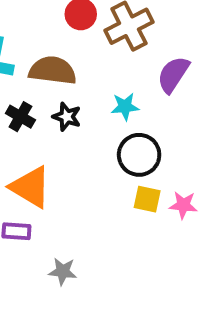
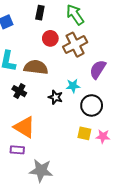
black star: (67, 117) -> (55, 97), moved
black circle: (139, 155) -> (92, 105), moved
gray star: (63, 271) -> (41, 170), size x1.6

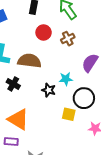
brown cross: (75, 45) -> (68, 39), size x0.6
yellow square: (84, 133) -> (69, 114), moved

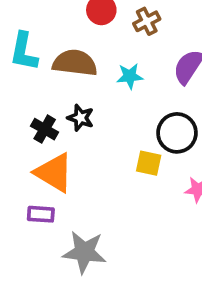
cyan star: (66, 79) -> (130, 76), moved
black cross: (13, 84) -> (45, 129), moved
black star: (49, 90) -> (81, 118), moved

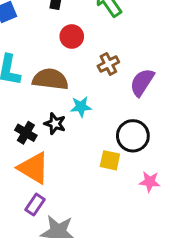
brown cross: (147, 21) -> (108, 64), moved
cyan star: (130, 76) -> (81, 107), moved
purple rectangle: (41, 214) -> (35, 205), moved, turned -60

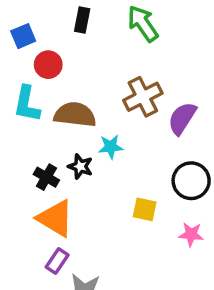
red circle: (72, 36) -> (48, 65), moved
brown cross: (108, 64) -> (143, 97), size x1.5
black circle: (133, 136) -> (191, 181), moved

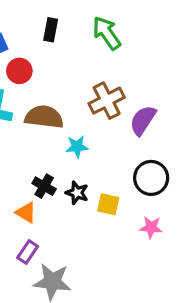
black star: (80, 166) -> (77, 193), moved
black cross: (46, 177) -> (44, 186), moved
orange triangle: (55, 218) -> (26, 213), size x0.6

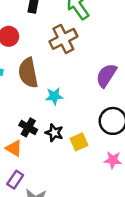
brown cross: (107, 101) -> (63, 39), moved
brown semicircle: (44, 117) -> (28, 73), turned -108
yellow square: (108, 204) -> (79, 142), turned -36

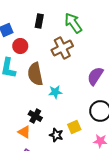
black star: (54, 133) -> (56, 135), moved

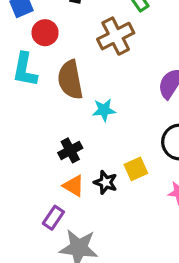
black cross: (35, 116) -> (70, 150), turned 32
orange triangle: (24, 132) -> (74, 186), moved

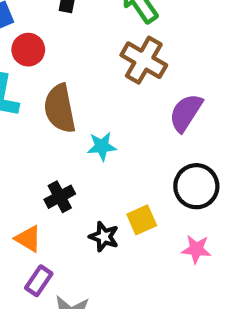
brown cross: (116, 36) -> (144, 60), moved, turned -33
orange triangle: (74, 186) -> (28, 239), moved

